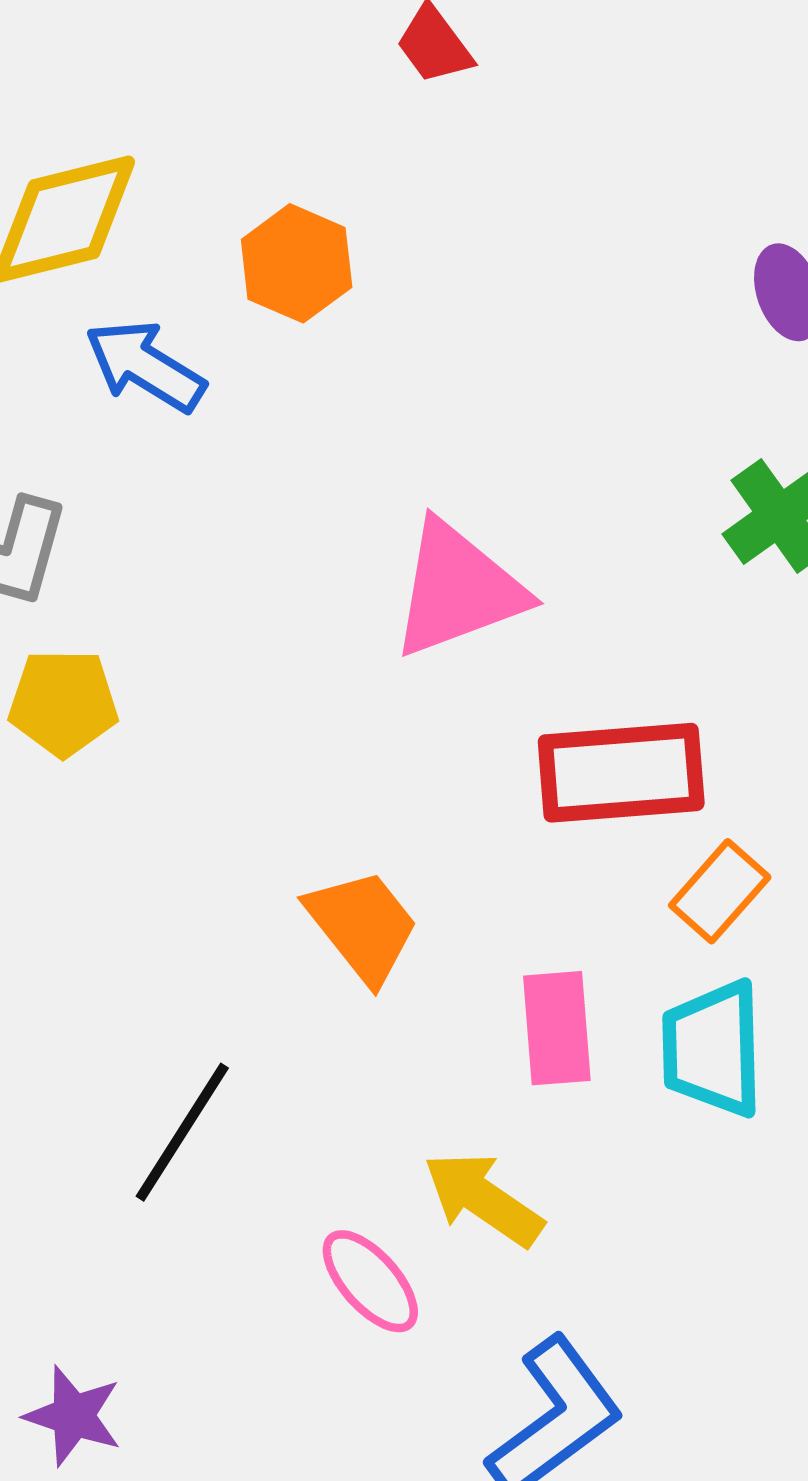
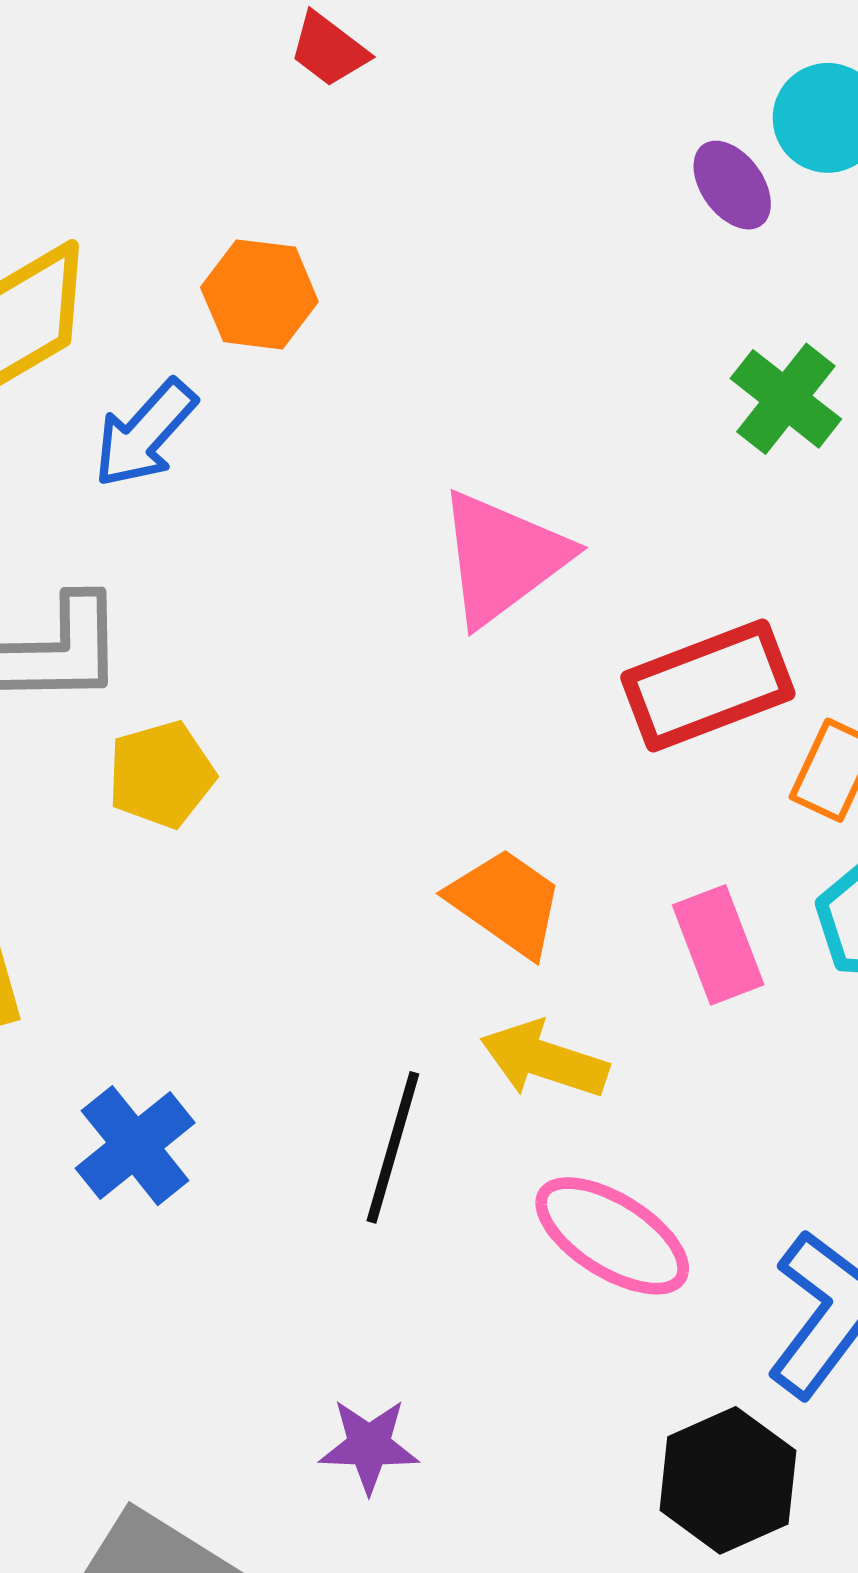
blue arrow: (145, 366) -> (145, 434), turned -63
yellow arrow: (483, 1199) -> (544, 1060), moved
pink ellipse: (370, 1281) -> (612, 1236), size x1.4

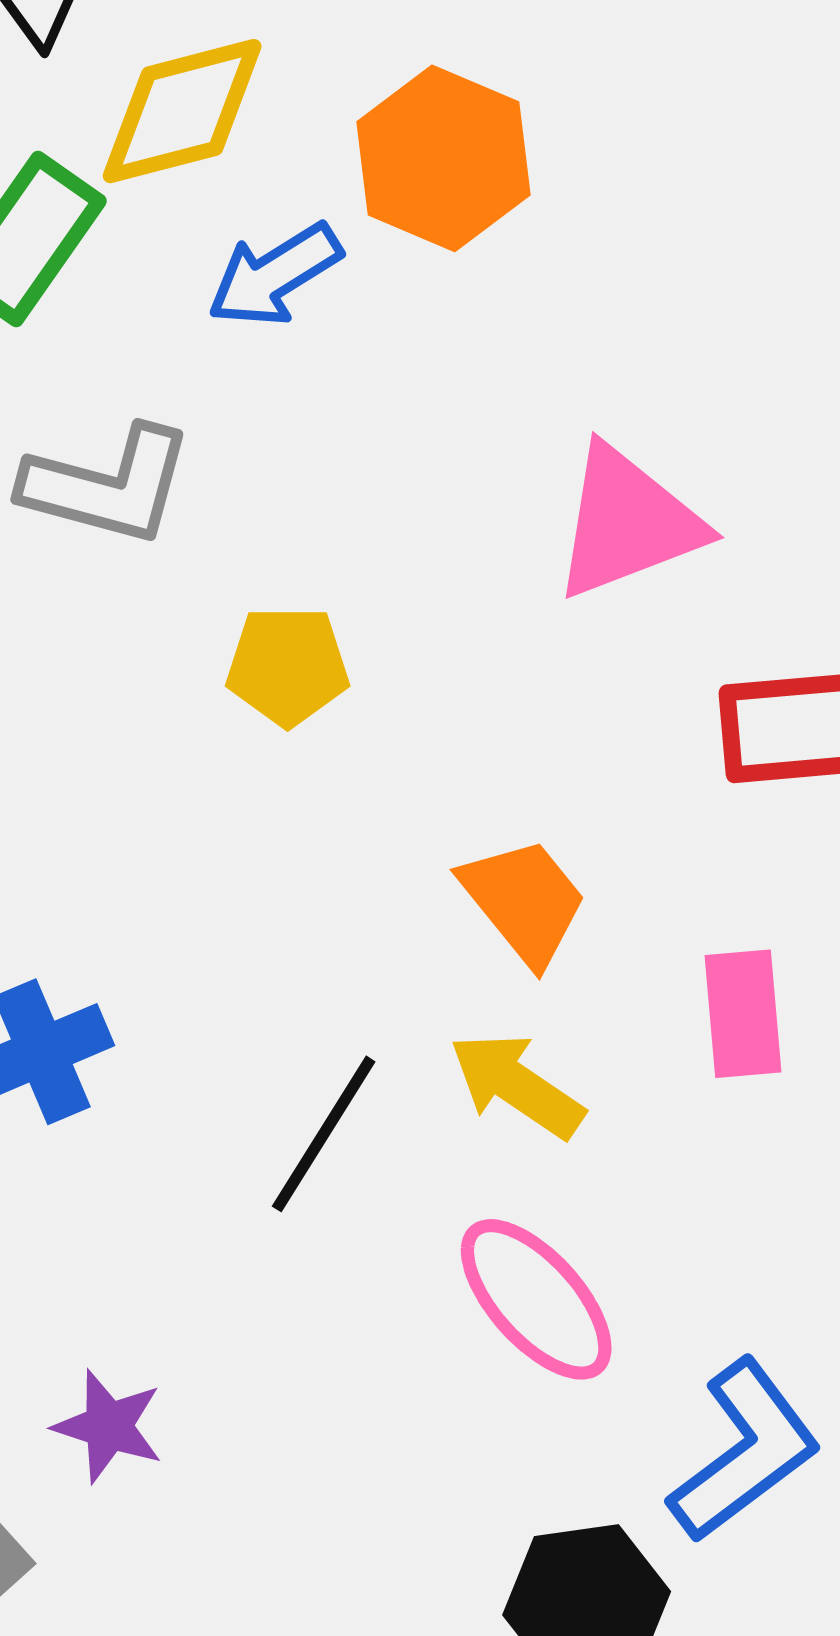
orange hexagon: (259, 294) -> (443, 158), size x1.4
yellow pentagon: (161, 774) -> (288, 666), moved
purple star: (369, 1446) -> (108, 1426), moved

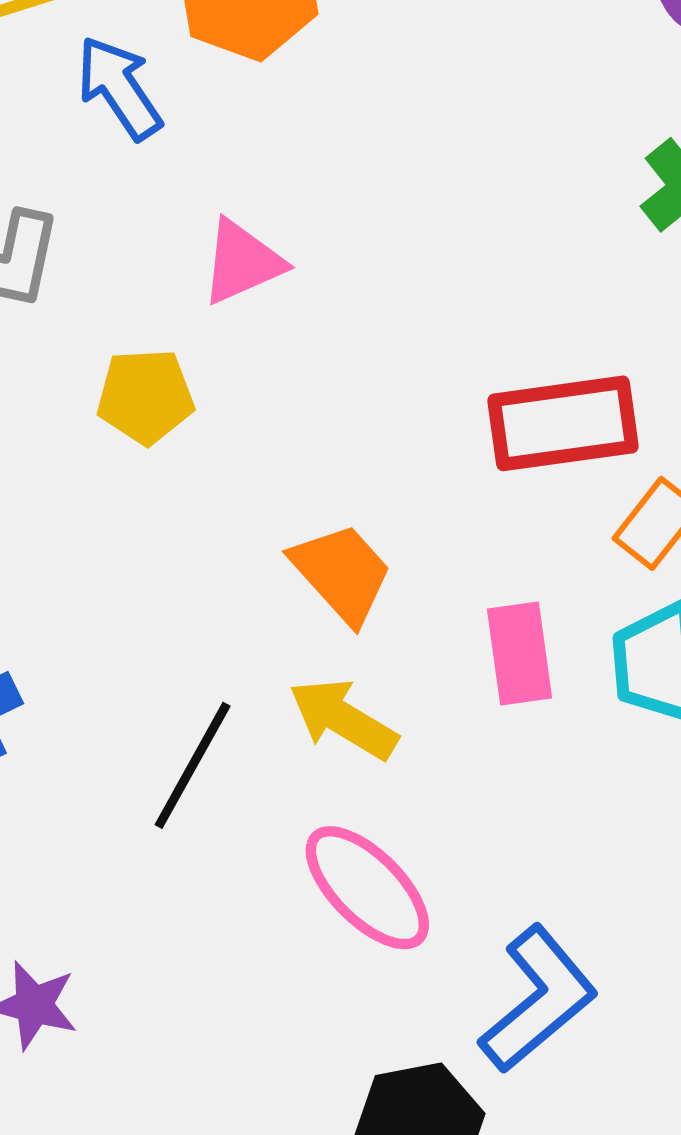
blue arrow: (275, 275) -> (119, 88), turned 91
pink triangle: (628, 523) -> (242, 262), moved, size x0.7

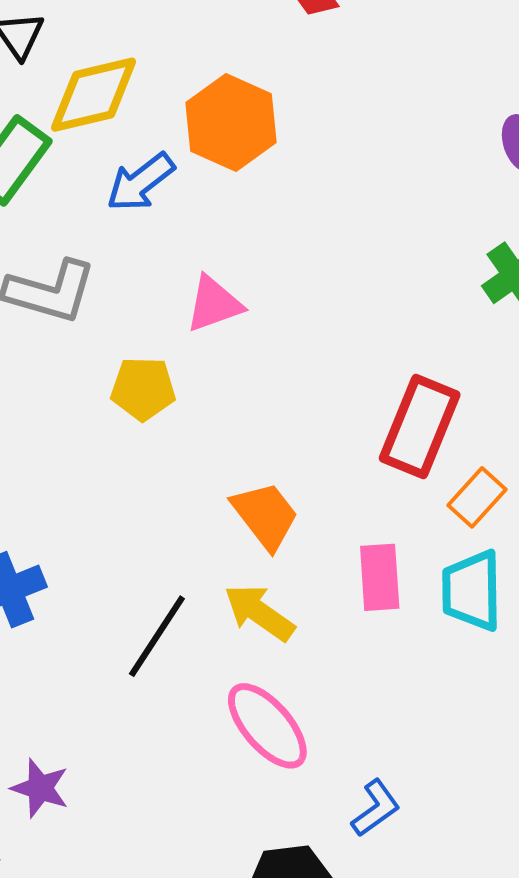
blue arrow: (119, 88) -> (141, 182), turned -98
red rectangle: (563, 423) -> (420, 427), turned -64
blue L-shape: (538, 999) -> (376, 808), size x0.6

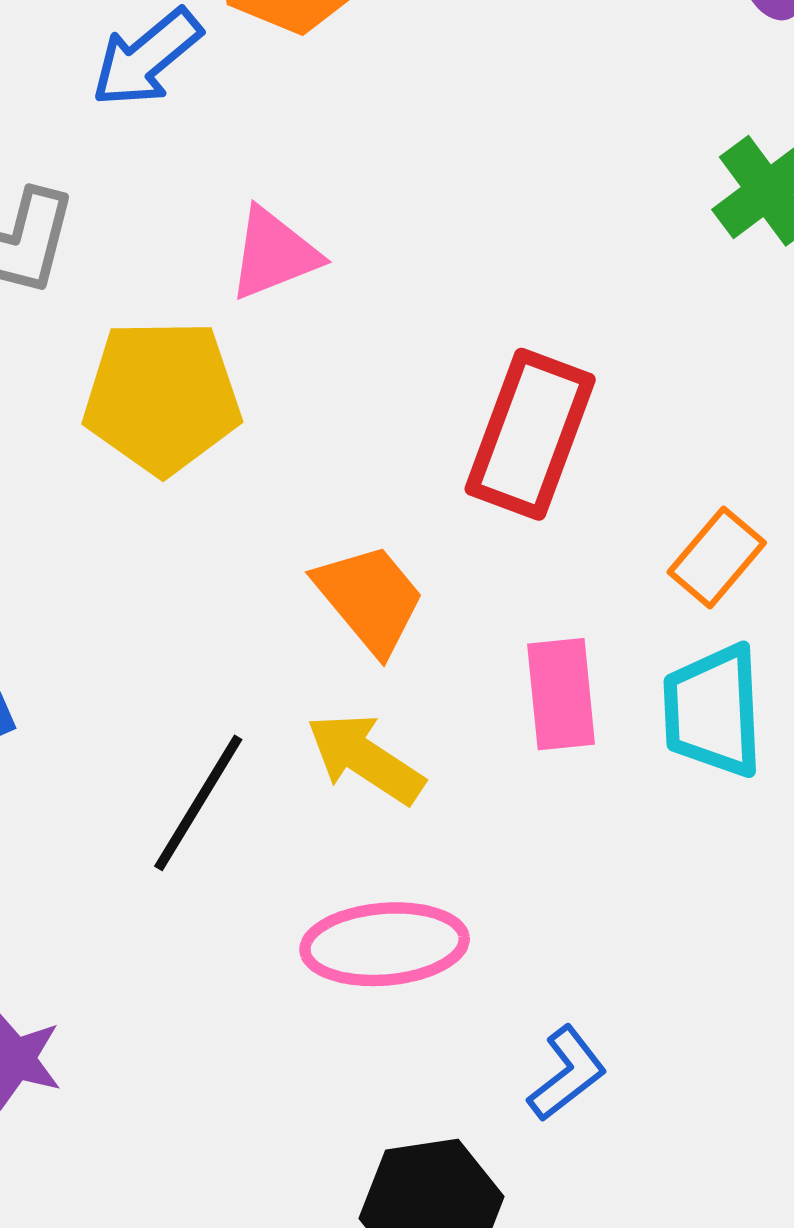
yellow pentagon: (143, 389) -> (162, 397), size x1.5
red rectangle: (420, 427) -> (530, 434), moved
pink ellipse: (267, 726) -> (385, 944), turned -52

